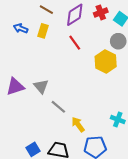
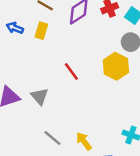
red line: (75, 43) -> (71, 72), moved
gray line: (58, 107) -> (52, 138), moved

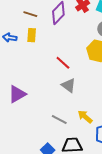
gray triangle: (40, 96) -> (68, 85), moved

